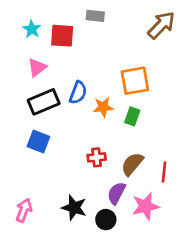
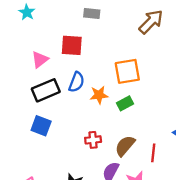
cyan star: (32, 29) -> (27, 12), moved
red square: (62, 36) -> (72, 45), moved
green rectangle: (132, 116) -> (125, 103), turned 42

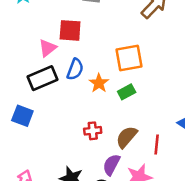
pink triangle: (40, 60) -> (48, 48), moved
orange star: (99, 95) -> (99, 83), turned -30
blue square: (41, 126) -> (22, 116), moved

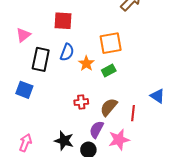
pink triangle: (48, 48) -> (23, 35), moved
black rectangle: (42, 78) -> (41, 59), turned -55

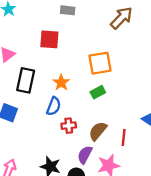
blue semicircle: (67, 52) -> (54, 106), moved
orange star: (86, 63) -> (61, 83), moved

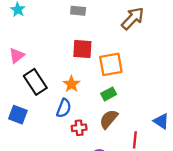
red square: (49, 39) -> (82, 49), moved
black rectangle: (26, 80) -> (35, 82), turned -45
brown semicircle: (98, 131) -> (109, 119), moved

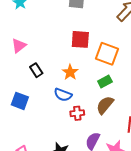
orange square: (111, 64) -> (107, 54), turned 30
black rectangle: (35, 82) -> (36, 70), size x0.6
blue semicircle: (64, 108) -> (63, 95), turned 90

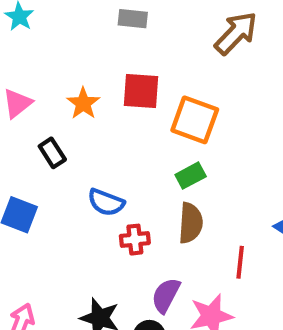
orange star: (70, 72) -> (83, 103), moved
brown semicircle: (105, 105) -> (191, 223), turned 144

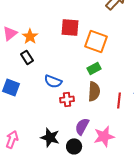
orange star: (83, 103) -> (30, 36), moved
red line: (240, 262) -> (119, 100), moved

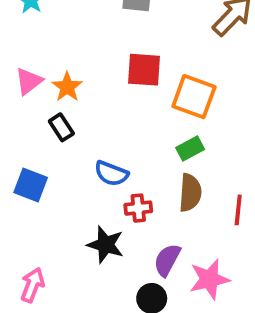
black star: (50, 137) -> (106, 245), moved

